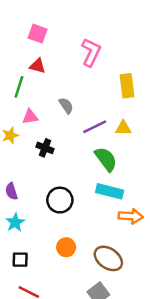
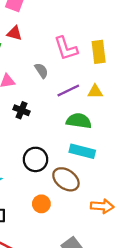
pink L-shape: (91, 52) -> (66, 48), moved, turned 136
green semicircle: (106, 159) -> (79, 121), turned -45
orange arrow: (131, 216) -> (102, 206), moved
brown ellipse: (108, 258) -> (66, 179), moved

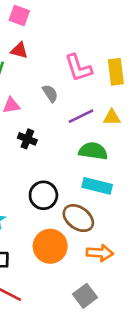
orange circle: (41, 204) -> (50, 246), size x1.6
orange arrow: (102, 206) -> (100, 253), moved

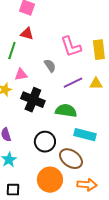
black cross: (27, 139) -> (33, 100), size x1.6
green semicircle: (93, 151) -> (66, 111), moved

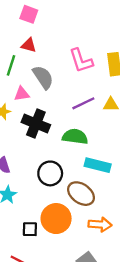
gray semicircle: (50, 66) -> (43, 77), moved, size x1.5
black square: (13, 190) -> (30, 229), moved

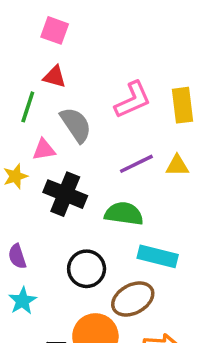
pink L-shape: (81, 61) -> (133, 100), turned -96
brown ellipse: (81, 194) -> (133, 299), turned -64

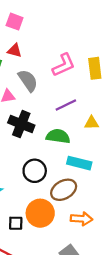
yellow triangle: (177, 166) -> (91, 123), moved

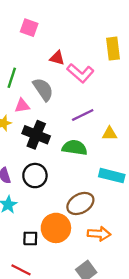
red triangle: (15, 50) -> (57, 58), moved
pink L-shape: (64, 65) -> (80, 73), turned 65
yellow rectangle: (95, 68) -> (113, 49), moved
cyan rectangle: (79, 163) -> (112, 176), moved
black circle: (35, 171) -> (35, 176), moved

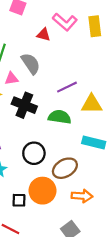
pink L-shape: (80, 73) -> (65, 22), moved
yellow triangle: (109, 134) -> (92, 104), size x1.5
black circle: (35, 176) -> (34, 153), moved

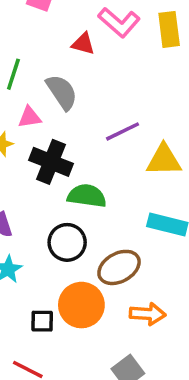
green semicircle: (60, 117) -> (87, 196), moved

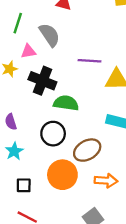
purple line: (123, 131) -> (89, 61), turned 30
black square: (42, 321) -> (24, 185), moved

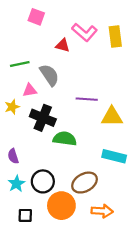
green line: (18, 23) -> (20, 64), turned 60
black circle: (53, 134) -> (43, 181), moved

